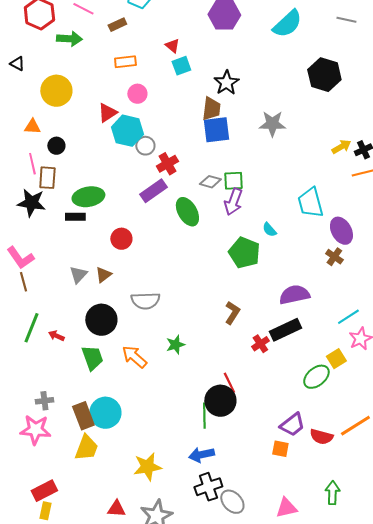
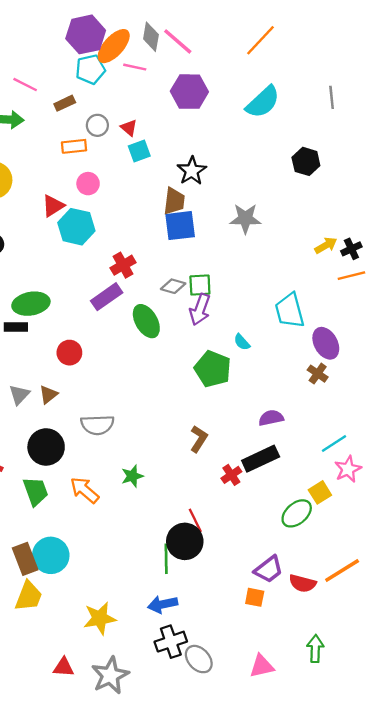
gray line: (346, 20) -> (332, 97), turned 72
black hexagon: (324, 75) -> (306, 161), size x0.7
gray circle: (145, 146) -> (97, 125), moved
purple semicircle: (294, 295) -> (271, 418), size x0.7

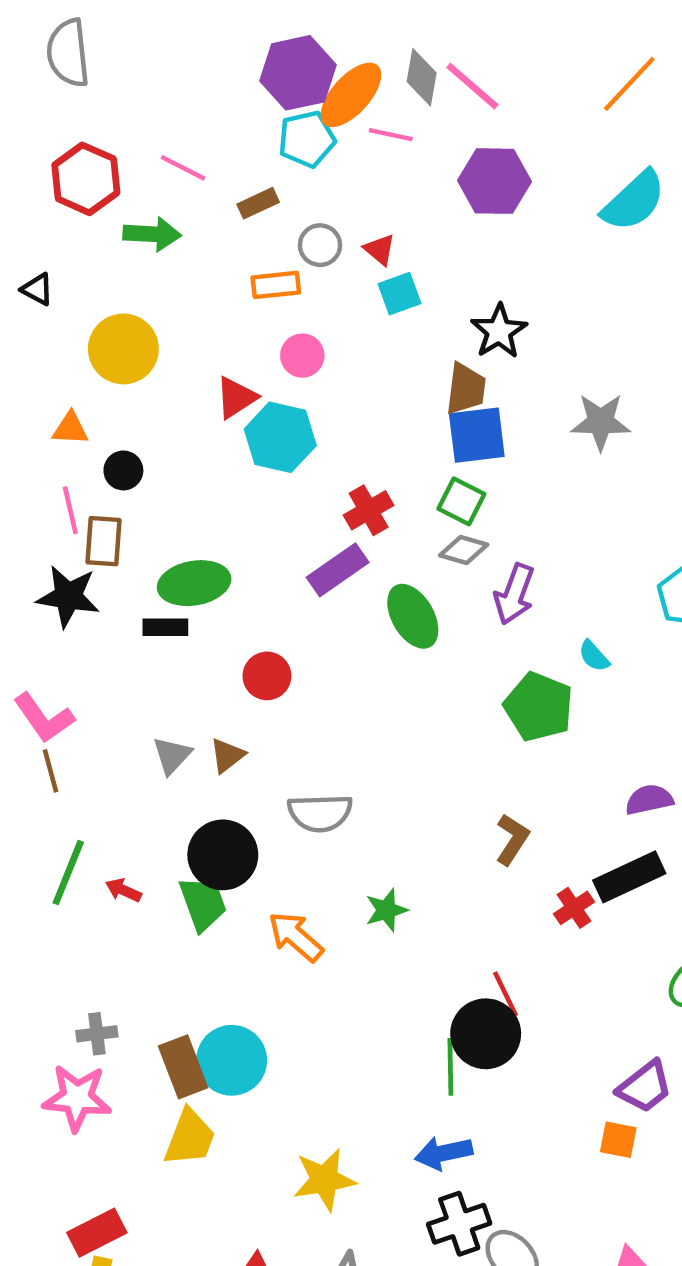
green square: (200, 285) -> (461, 501), moved, turned 30
green trapezoid: (36, 491) -> (203, 903), moved

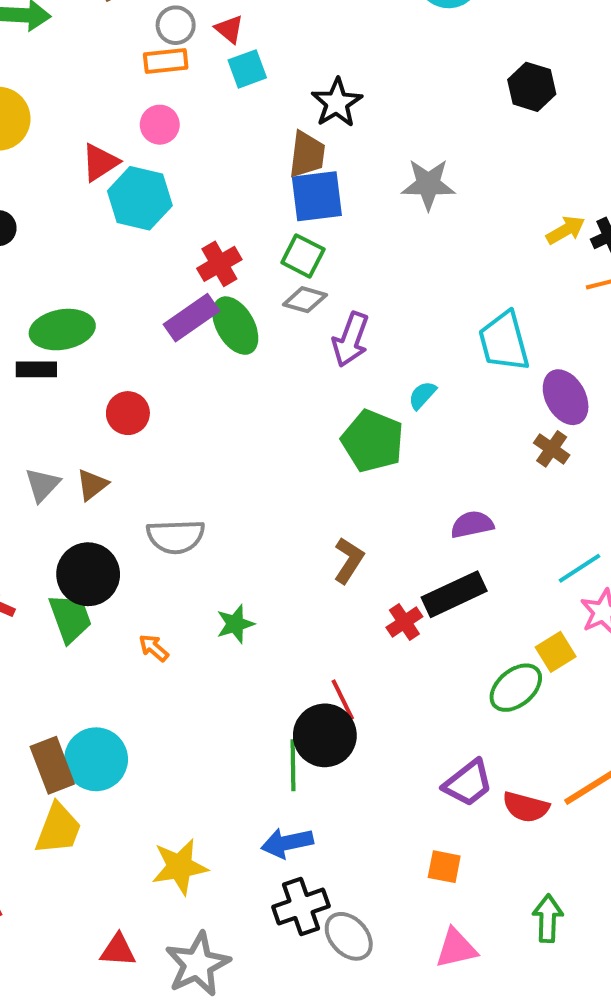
orange rectangle: (276, 285) -> (166, 61), moved
green ellipse: (413, 616) -> (235, 326), moved
cyan semicircle: (594, 656) -> (422, 395), turned 84
orange arrow: (296, 937) -> (154, 648), size x0.6
orange square: (618, 1140) -> (444, 867), moved

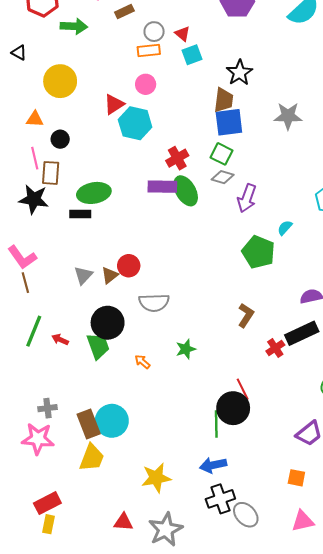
purple rectangle: (192, 318) -> (162, 187), turned 36
red circle: (128, 413) -> (129, 266), moved

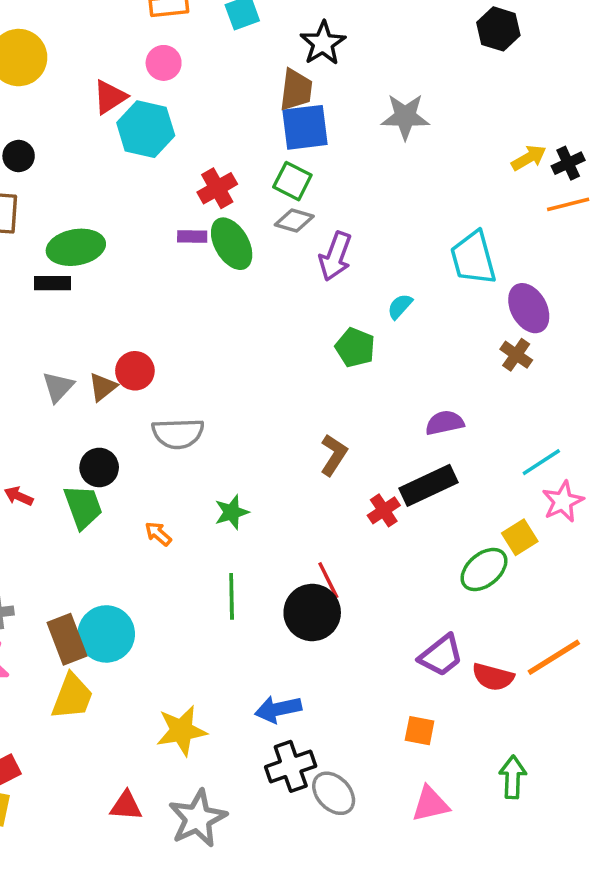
purple rectangle: (162, 187) -> (192, 237), size x0.6
green pentagon: (258, 252) -> (355, 348), size x0.7
black circle: (108, 323) -> (99, 467), size x0.7
green line: (216, 424) -> (232, 596), moved

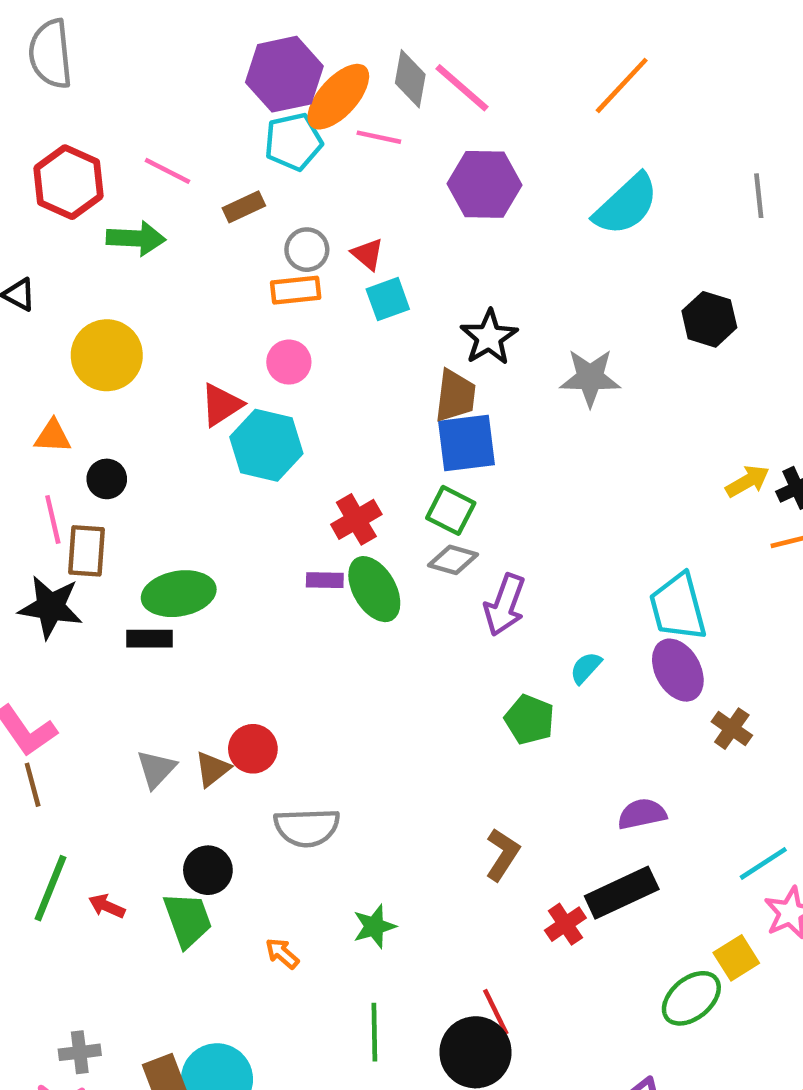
gray star: (405, 117) -> (590, 378), moved
purple ellipse: (529, 308) -> (678, 670), moved

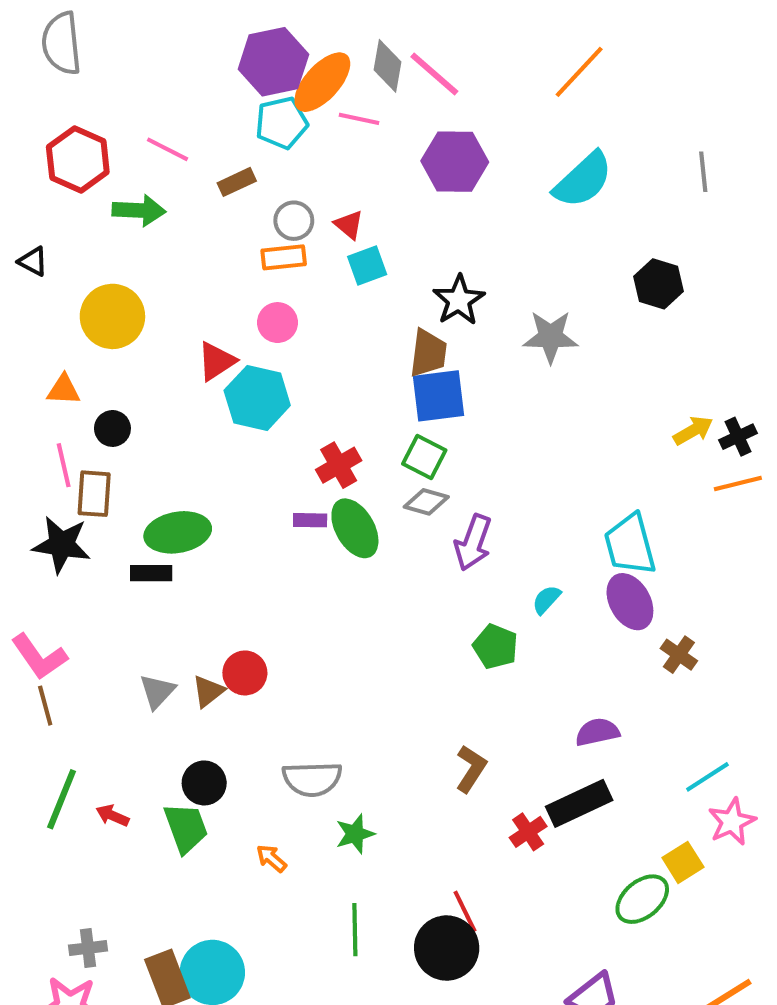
gray semicircle: (307, 827) -> (312, 779), moved

